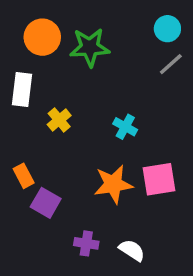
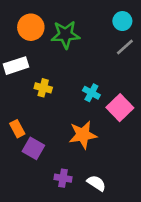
white rectangle: (22, 90) -> (16, 66), turned 65
yellow cross: (59, 120) -> (43, 88), turned -35
pink square: (159, 179) -> (120, 108), moved, turned -35

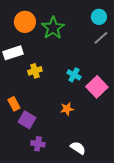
green star: (65, 35) -> (53, 28), turned -30
yellow cross: (43, 88) -> (35, 71), turned -32
orange star: (83, 135) -> (67, 109), size x0.6
purple cross: (63, 178) -> (38, 144), moved

